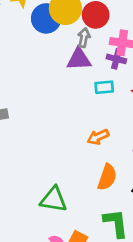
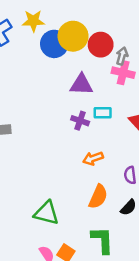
gray arrow: (84, 38) -> (122, 56), moved
purple cross: (116, 59) -> (80, 121), moved

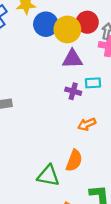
yellow circle: (73, 36) -> (67, 29), moved
orange semicircle: (98, 197) -> (74, 161), moved

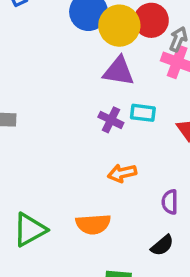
orange semicircle: (74, 161) -> (93, 224), turned 55
green triangle: (48, 176) -> (30, 230), moved, turned -50

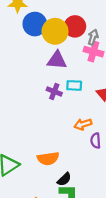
orange arrow: (122, 173) -> (83, 124), moved
black semicircle: (162, 245) -> (64, 179), moved

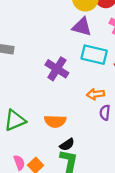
cyan rectangle: (74, 85) -> (94, 55), size x1.6
purple cross: (54, 91) -> (57, 69), moved, size x1.5

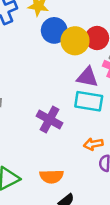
purple triangle: (82, 27) -> (87, 77), moved

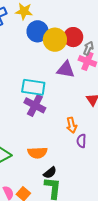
cyan rectangle: (89, 101) -> (33, 87), moved
orange arrow: (93, 144) -> (72, 125), turned -91

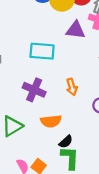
purple cross: (35, 105) -> (34, 90), moved
orange arrow: (72, 125) -> (72, 87), moved

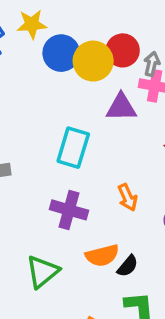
cyan rectangle: (42, 51) -> (73, 148), turned -70
black semicircle: (66, 142) -> (128, 266), moved

